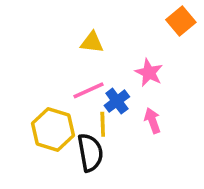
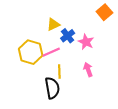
yellow triangle: (92, 42) -> (53, 24), turned -32
blue cross: (117, 101) -> (68, 36), moved
yellow hexagon: (53, 129) -> (31, 52), moved

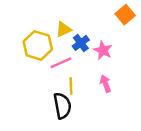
yellow hexagon: (31, 52) -> (38, 45), moved

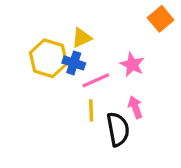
blue cross: (81, 43) -> (74, 63), moved, turned -35
pink line: (61, 63) -> (96, 80), moved
black semicircle: (62, 106) -> (118, 129), moved

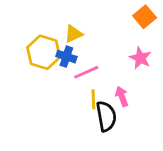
pink star: (132, 65) -> (140, 58), moved
yellow line: (91, 110) -> (93, 99), moved

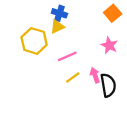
blue cross: (66, 57) -> (59, 13), moved
yellow line: (93, 99) -> (73, 77), turned 56
black semicircle: (106, 116) -> (108, 85), moved

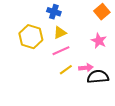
yellow triangle: (57, 27) -> (60, 33), moved
pink arrow: (95, 75) -> (86, 68), turned 104
black semicircle: (108, 85) -> (98, 77), turned -85

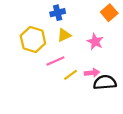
blue cross: (54, 12) -> (58, 13), turned -32
pink star: (99, 41) -> (95, 42), moved
pink line: (61, 51) -> (55, 61), moved

